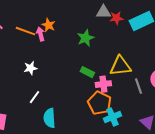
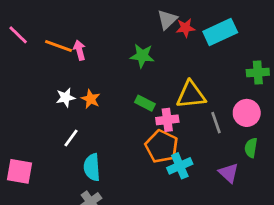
gray triangle: (103, 12) -> (167, 20), turned -42
orange star: (48, 25) -> (91, 99), moved
green star: (85, 38) -> (142, 56), turned 30

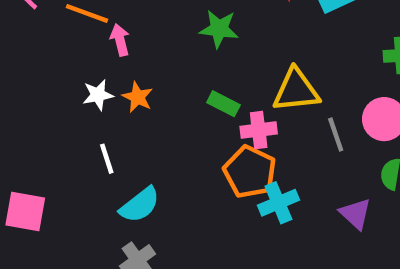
pink arrow: (79, 50) -> (120, 40), moved
white line: (71, 138) -> (107, 159), turned -54
cyan semicircle: (92, 167) -> (140, 205), turned -124

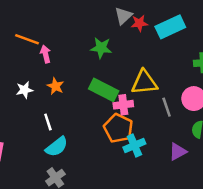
white star: (98, 95) -> (25, 90), moved
green rectangle: (223, 104) -> (104, 90), size x1.6
white line: (107, 159) -> (48, 122), moved
purple triangle: (355, 214) -> (178, 152), turned 48

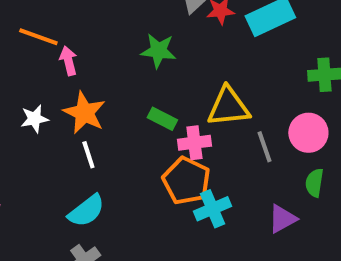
orange star: (55, 86) -> (84, 113), size x1.5
green rectangle: (104, 90) -> (162, 119), size x0.6
white line: (48, 122) -> (88, 155), moved

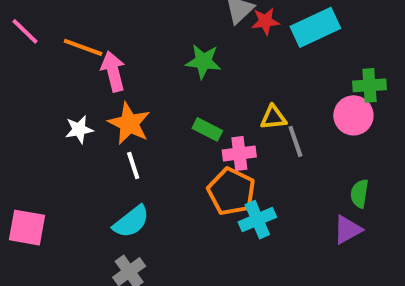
pink arrow: (68, 61) -> (113, 71), size x1.4
yellow triangle: (228, 107) -> (273, 117), size x0.6
pink circle: (308, 133) -> (353, 115), moved
gray line: (264, 147) -> (295, 141), moved
purple triangle: (282, 219) -> (347, 230), moved

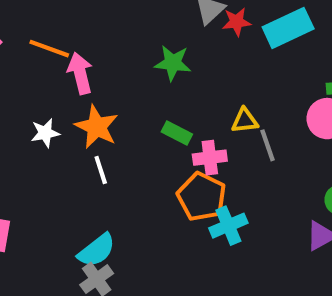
cyan semicircle: (131, 222) -> (97, 250), moved

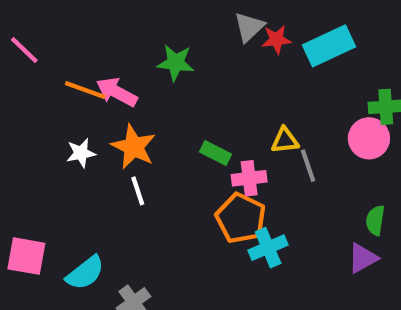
orange line: (49, 49) -> (85, 90), moved
green star: (173, 63) -> (176, 63), moved
pink arrow: (80, 73) -> (117, 92), turned -48
cyan semicircle: (97, 250) -> (85, 273), moved

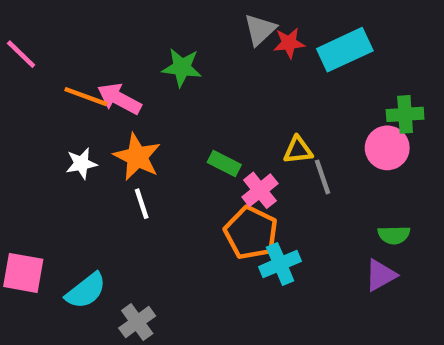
pink cross: (249, 178) -> (260, 190), turned -32
green semicircle: (375, 220) -> (394, 235), turned -100

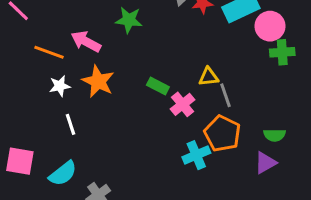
orange line: (86, 97) -> (49, 52), moved
pink circle: (387, 148) -> (270, 26), moved
white line: (142, 204) -> (70, 124), moved
orange pentagon: (251, 233) -> (222, 134), moved

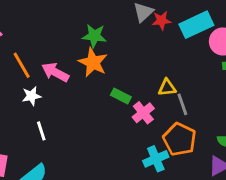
pink arrow: (86, 41) -> (55, 72), moved
orange line: (49, 52) -> (22, 65), turned 40
orange star: (98, 81) -> (93, 62), moved

